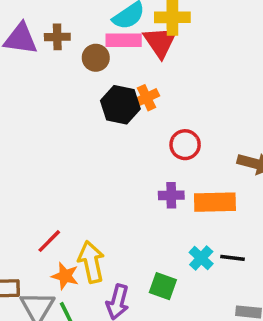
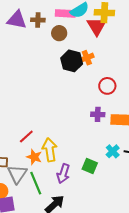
pink rectangle: (124, 40) -> (65, 13), moved

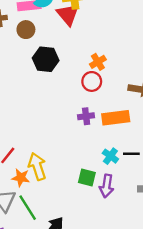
orange cross: (87, 58) -> (98, 62), moved
purple arrow: (63, 174) -> (107, 186), moved

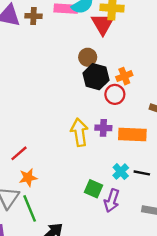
brown circle: (26, 30) -> (88, 57), moved
black hexagon: (46, 59) -> (96, 77), moved
yellow arrow: (37, 166) -> (79, 132), moved
orange star: (21, 178) -> (28, 178), turned -30

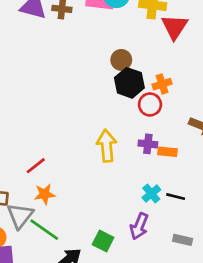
red triangle: (103, 24) -> (175, 27), moved
purple cross: (103, 128) -> (148, 144), moved
orange rectangle: (132, 135) -> (167, 152), size x0.6
green square: (94, 189) -> (103, 241), moved
green line: (30, 208) -> (44, 230), turned -36

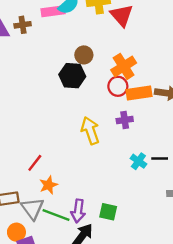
black hexagon: (129, 83) -> (72, 76), moved
orange cross: (162, 84) -> (124, 66), size x1.5
orange rectangle: (167, 152) -> (139, 93), moved, size x1.5
purple arrow: (139, 226) -> (78, 211), moved

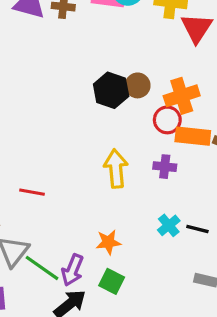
brown circle: (84, 55) -> (138, 85), moved
red line: (35, 163) -> (32, 192), turned 48
orange star: (48, 185) -> (108, 242), moved

